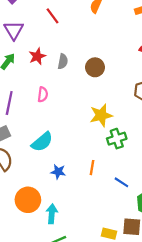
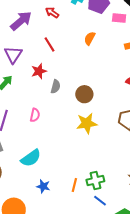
red star: (37, 56) -> (39, 71), moved
yellow star: (101, 115) -> (87, 123), moved
green cross: (117, 139) -> (95, 180), moved

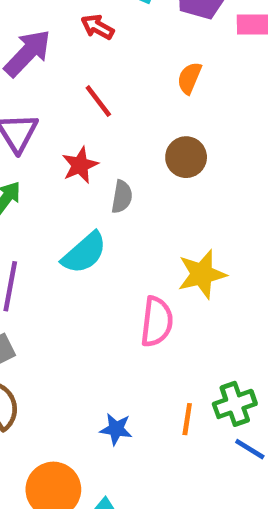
brown circle: (84, 94) -> (186, 157), moved
pink semicircle: (35, 115) -> (157, 322), moved, size x1.5
cyan semicircle: (31, 158) -> (84, 253), moved

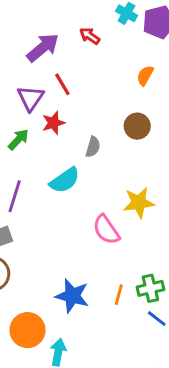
red line: (98, 101) -> (62, 84), moved
red star: (80, 165) -> (53, 123), moved
pink semicircle: (157, 322) -> (106, 230), turned 132
blue star: (116, 429) -> (72, 296), size x1.6

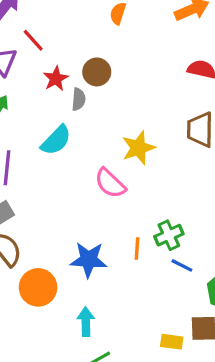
red star: (53, 123) -> (56, 79), moved
brown circle: (137, 126) -> (97, 72), moved
orange circle: (27, 330) -> (38, 287), moved

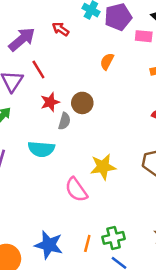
cyan semicircle: (56, 140) -> (41, 149), turned 40

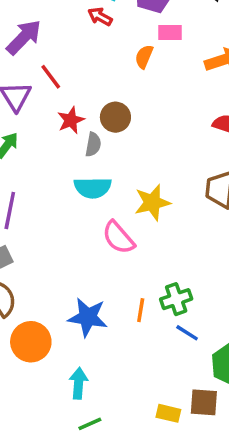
red arrow: (61, 29) -> (100, 17), moved
pink rectangle: (144, 36) -> (170, 32), moved
cyan semicircle: (41, 149) -> (93, 188), moved

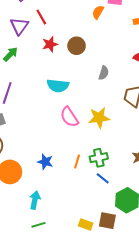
gray semicircle: (93, 144) -> (104, 73), moved
yellow star: (152, 202) -> (99, 118), moved
blue star: (88, 317) -> (45, 162), size x0.7

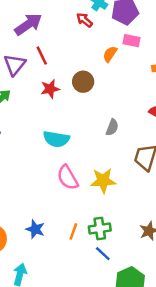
brown circle: (77, 46) -> (83, 82), moved

